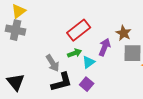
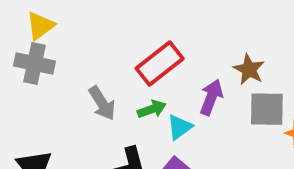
gray arrow: (53, 63) -> (102, 103), moved

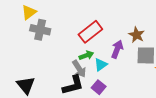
gray cross: (34, 63) -> (40, 30), moved
gray arrow: (102, 103) -> (79, 69), moved

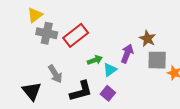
red rectangle: (90, 32) -> (76, 35), moved
gray arrow: (79, 69) -> (55, 74), moved

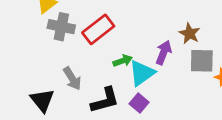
cyan triangle: (110, 70) -> (142, 73), size x1.5

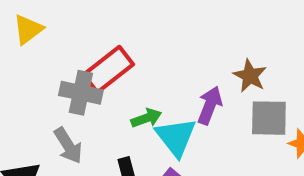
gray cross: (61, 27) -> (81, 93), moved
cyan triangle: (142, 73) -> (176, 137), turned -32

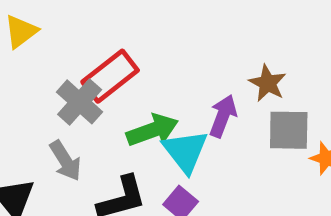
gray cross: (81, 93) -> (80, 102), turned 30
green arrow: (146, 118) -> (152, 130), size x1.5

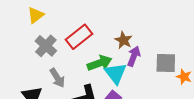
brown star: (268, 83) -> (124, 40), moved
gray cross: (80, 102) -> (46, 46), moved

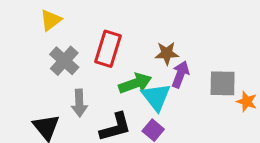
red rectangle: (79, 37) -> (108, 49), turned -35
brown star: (124, 40) -> (167, 53), turned -30
gray arrow: (57, 78) -> (79, 103), turned 30

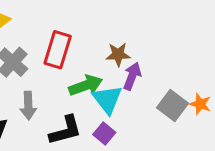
gray square: (223, 83) -> (172, 106), moved, turned 36

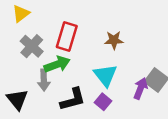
purple arrow: (132, 76) -> (140, 89), moved
green arrow: (86, 85) -> (57, 64), moved

